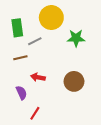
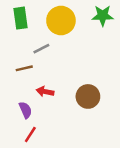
green rectangle: (17, 28) -> (21, 18), moved
green star: (76, 38) -> (103, 16), moved
red line: (35, 113) -> (30, 134), moved

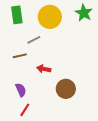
green star: (103, 16) -> (84, 13), turned 30
red arrow: (45, 92) -> (44, 69), moved
brown circle: (88, 96) -> (66, 89), moved

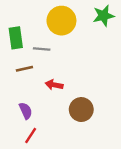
green star: (84, 13) -> (103, 16), turned 30
green rectangle: (17, 15) -> (16, 38), moved
gray line: (34, 40) -> (42, 49), turned 32

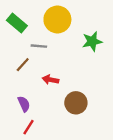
green star: (103, 16) -> (92, 41), moved
green rectangle: (16, 38) -> (17, 23), moved, turned -42
brown line: (24, 69) -> (23, 65), turned -35

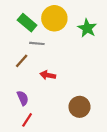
green rectangle: (17, 23) -> (27, 23), moved
green star: (92, 41) -> (87, 28), moved, turned -30
brown circle: (76, 103) -> (80, 107), moved

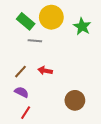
brown line: (22, 61) -> (21, 72), moved
purple semicircle: (23, 98) -> (22, 92), turned -40

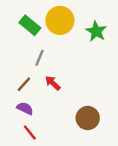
gray line: (35, 41) -> (39, 58), moved, turned -72
red arrow: (45, 71) -> (53, 83), turned 32
red line: (26, 113) -> (30, 132), turned -72

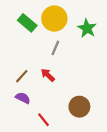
gray line: (39, 58) -> (55, 48), moved
red line: (30, 132) -> (43, 120), moved

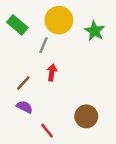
green rectangle: (27, 23) -> (17, 25), moved
gray line: (55, 48) -> (43, 45), moved
red arrow: (48, 75) -> (52, 72), moved, turned 56

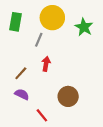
green rectangle: (17, 25) -> (16, 22), turned 60
brown circle: (86, 116) -> (68, 96), moved

